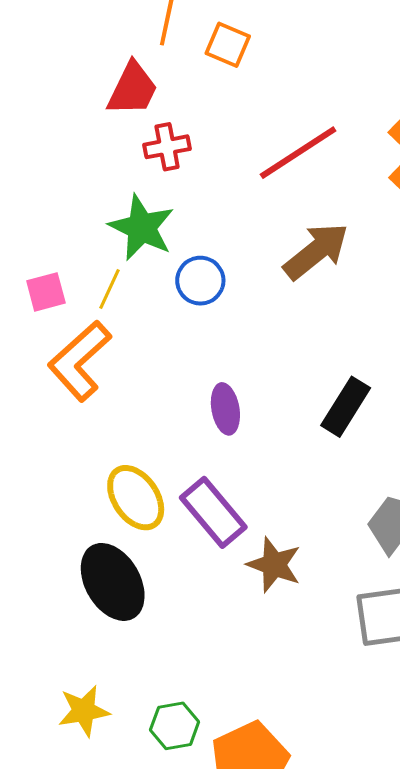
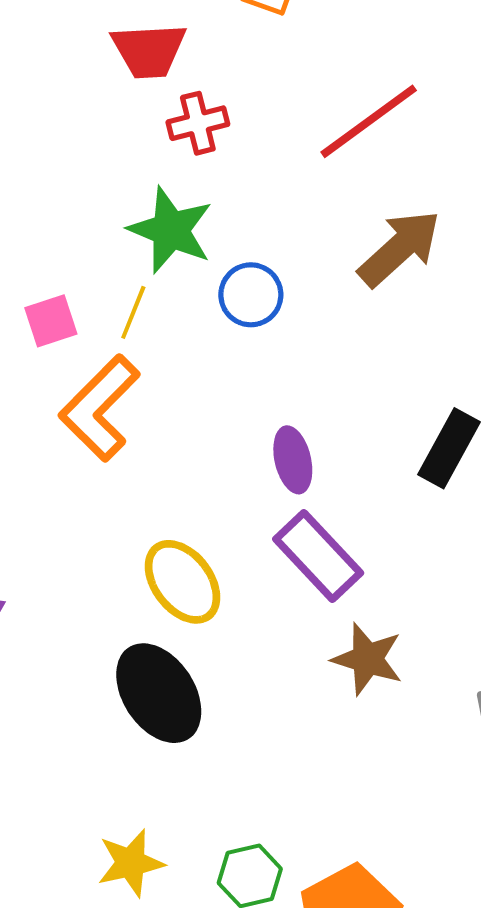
red trapezoid: (133, 89) -> (149, 50), turned 64
purple rectangle: (213, 512) -> (318, 556), moved

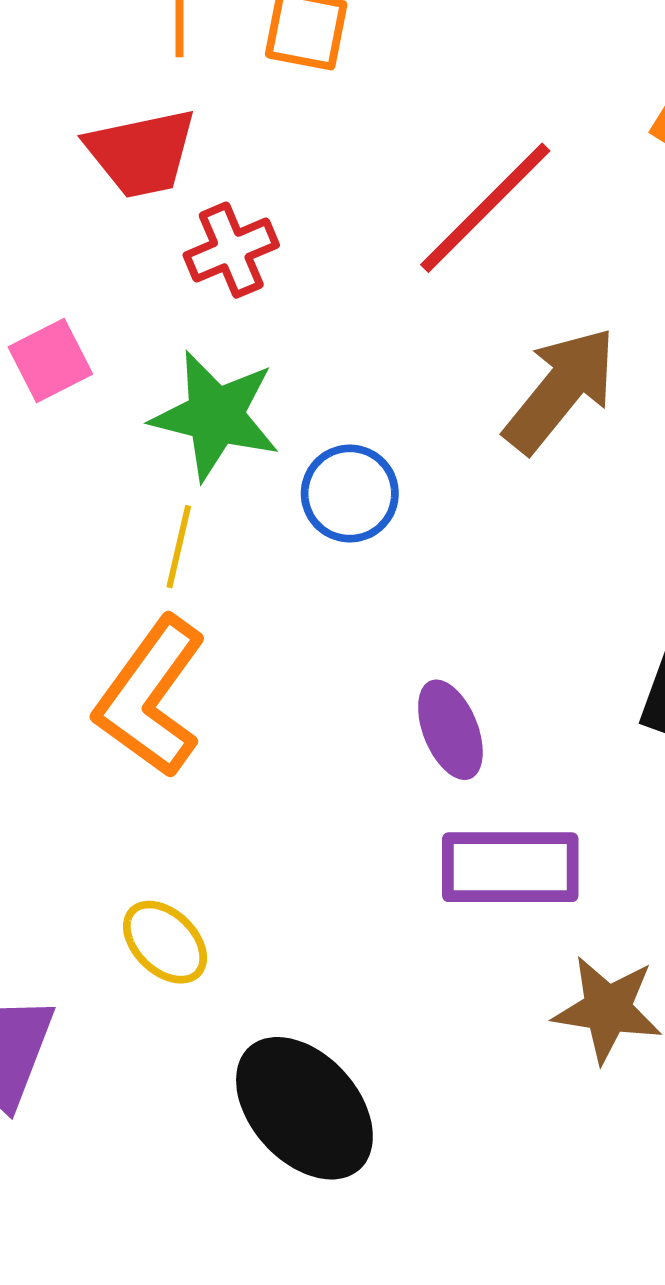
pink square: (51, 321) -> (50, 361), moved
purple rectangle: (318, 556) -> (510, 867), turned -38
yellow ellipse: (183, 582) -> (165, 942), moved, size x0.7

